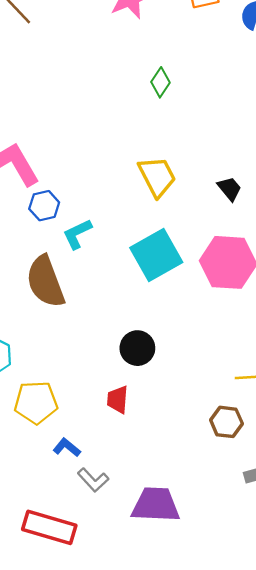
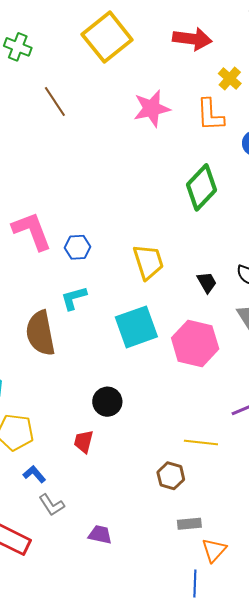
green diamond: (160, 82) -> (202, 187), moved, size x1.8
blue hexagon: (44, 206) -> (77, 247), moved
purple trapezoid: (156, 505) -> (100, 535), size x0.6

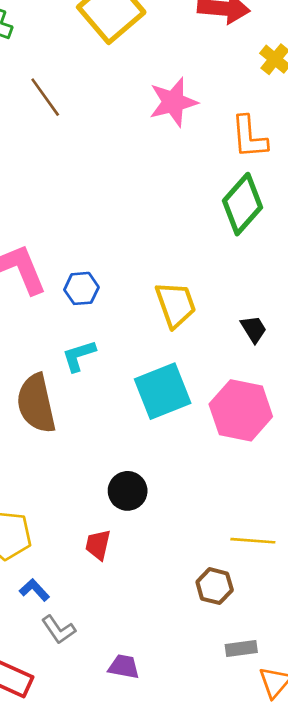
orange L-shape: (210, 115) -> (249, 137), moved

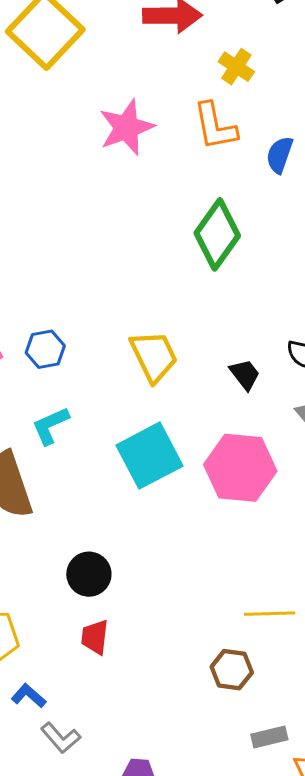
orange L-shape: (249, 137) -> (215, 126), moved
black circle: (128, 491) -> (89, 574), moved

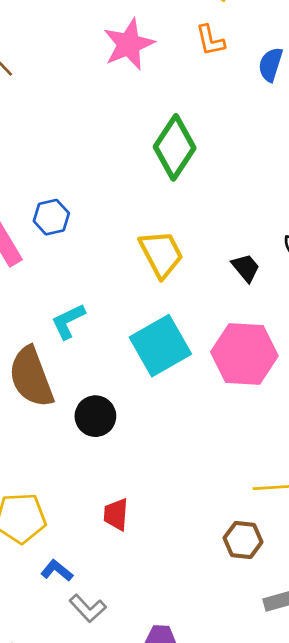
orange L-shape: (215, 126) -> (210, 40), size x0.7
green diamond: (217, 234) -> (175, 147), moved
blue hexagon: (45, 349) -> (51, 217), moved
black circle: (89, 574) -> (95, 416), moved

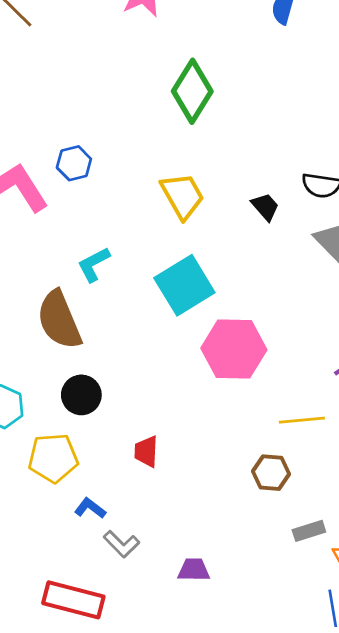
pink hexagon: (244, 354) -> (234, 349), moved
black circle: (95, 416) -> (81, 395), moved

